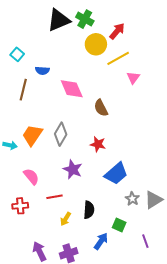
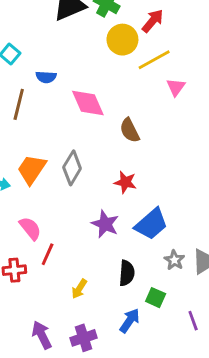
purple star: (73, 169) -> (105, 224), moved
red line: (55, 197) -> (48, 254), moved, turned -56
black semicircle: (89, 210) -> (127, 273), moved

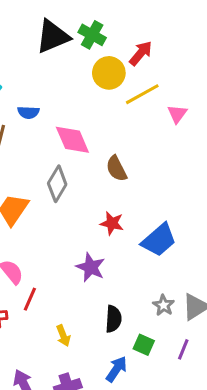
pink triangle: (176, 87) -> (177, 114), moved
gray diamond: (72, 168) -> (57, 184), moved
blue trapezoid: (151, 224) -> (159, 240), moved
yellow arrow: (79, 289) -> (63, 336), turned -54
purple line: (193, 321) -> (183, 349), moved, turned 42

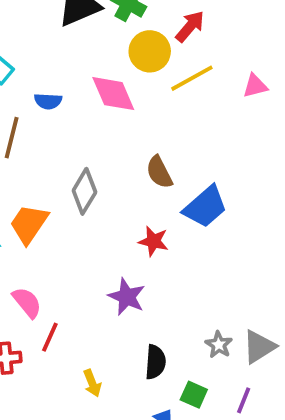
pink triangle: (177, 114) -> (255, 86), moved, turned 40
pink diamond: (72, 140) -> (113, 94), moved
blue trapezoid: (159, 240) -> (205, 207), moved

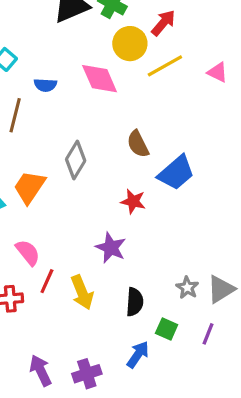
pink triangle: (255, 86) -> (218, 72), turned 40
yellow arrow: (92, 383) -> (82, 292), moved, size x1.5

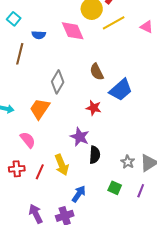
orange trapezoid: (29, 187) -> (40, 109), moved
red line: (47, 281) -> (40, 172), moved
black semicircle: (135, 302) -> (95, 155), moved
blue arrow: (138, 355) -> (79, 194), moved

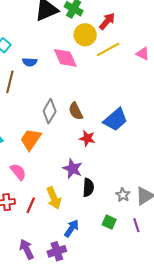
brown semicircle: (97, 72) -> (76, 111), moved
purple line: (141, 191) -> (136, 225), turned -40

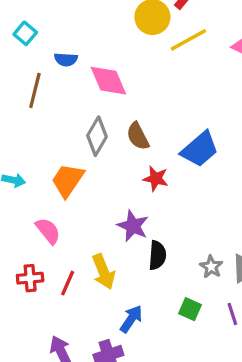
pink diamond: (65, 58) -> (108, 81), moved

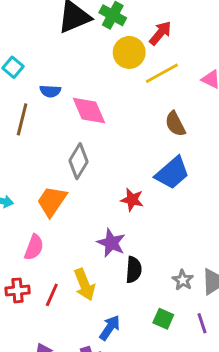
brown semicircle: (138, 136) -> (175, 124), moved
pink semicircle: (48, 231) -> (34, 247), turned 60

